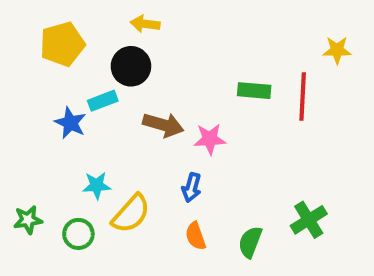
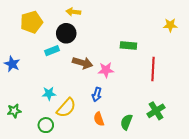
red line: (303, 97) -> (153, 69), moved
blue star: (70, 123) -> (12, 64), moved
green circle: (78, 234) -> (46, 125), moved

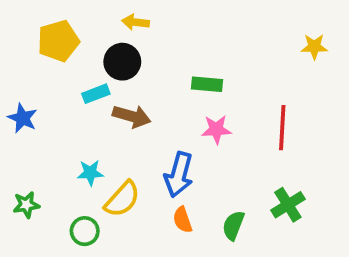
green rectangle: (128, 46) -> (207, 84), moved
brown arrow: (83, 63) -> (132, 116), moved
pink star: (106, 70) -> (216, 129), moved
blue arrow: (97, 94) -> (179, 175), size x1.6

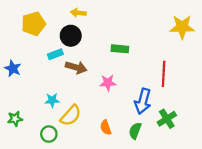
yellow star: (314, 47) -> (182, 27), size x1.6
pink star: (216, 129) -> (108, 83), moved
blue arrow: (179, 175) -> (143, 101), moved

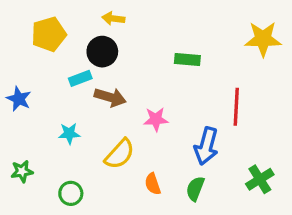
green rectangle: (120, 49) -> (187, 59), moved
cyan star: (52, 100) -> (69, 133), moved
yellow semicircle: (71, 115) -> (120, 154), moved
green cross: (167, 119) -> (260, 179), moved

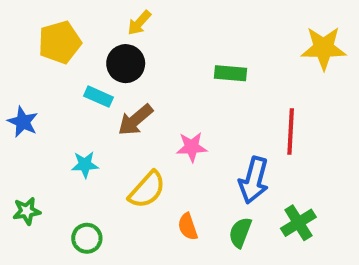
yellow arrow: (113, 18) -> (139, 23), turned -55
cyan rectangle: (80, 78) -> (98, 97), turned 45
brown arrow: (110, 97) -> (135, 120), turned 124
green cross: (260, 179) -> (298, 223), moved

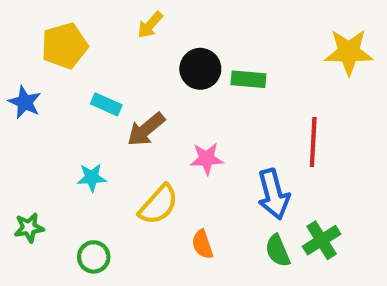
black circle: (126, 64) -> (200, 69), moved
blue star: (23, 122) -> (25, 102), moved
blue arrow: (254, 180) -> (273, 194), turned -30
green semicircle: (240, 232) -> (278, 251), moved, turned -44

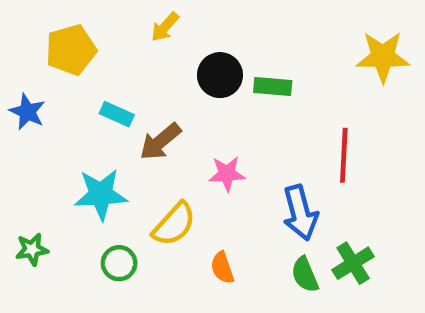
cyan star: (92, 177) -> (101, 194), size x1.6
green circle: (94, 257) -> (119, 263), moved

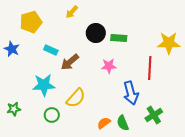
yellow star: (383, 57) -> (169, 43), moved
pink star: (227, 174) -> (109, 66), moved
orange semicircle: (222, 268) -> (104, 123), moved, turned 72
green semicircle: (305, 275) -> (123, 123), moved

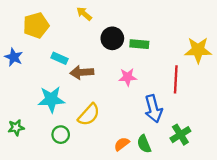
yellow arrow: (72, 12) -> (84, 14), turned 88
brown arrow: (70, 62) -> (82, 72), turned 36

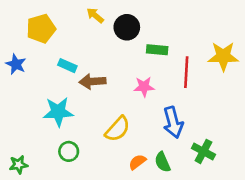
black circle: (112, 38) -> (127, 27), moved
red line: (176, 79) -> (186, 72), moved
yellow semicircle: (89, 115) -> (118, 129), moved
green star: (16, 128) -> (18, 165), moved
green cross: (180, 135) -> (203, 151), turned -30

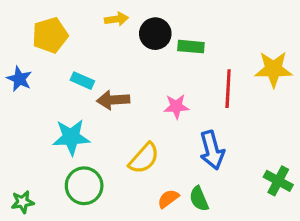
yellow arrow: (95, 15) -> (116, 19), turned 132
green rectangle: (157, 50) -> (191, 47), moved
green circle: (69, 151) -> (84, 186), size x1.5
green cross: (203, 151) -> (278, 181), moved

